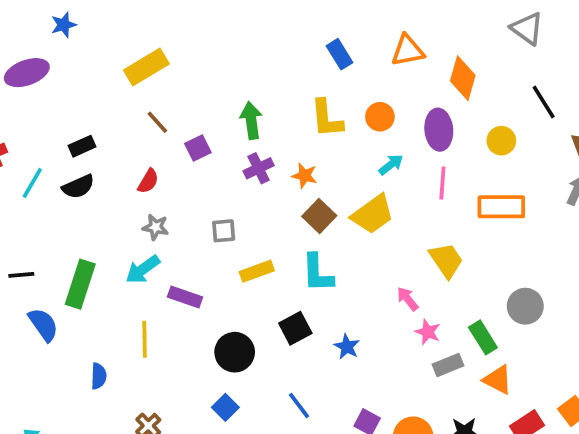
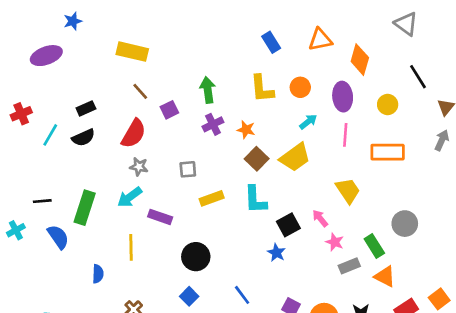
yellow rectangle: (146, 67) -> (132, 52), turned 44
red semicircle: (148, 181) -> (134, 134), size x1.6
black square: (295, 328) -> (288, 225), moved

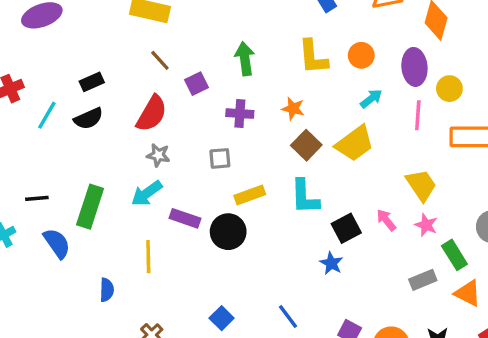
yellow circle: (388, 105) -> (449, 89), moved
purple cross: (213, 124) -> (240, 114), moved, turned 30
pink star: (335, 242) -> (426, 225), moved
black circle: (196, 257) -> (228, 232), moved

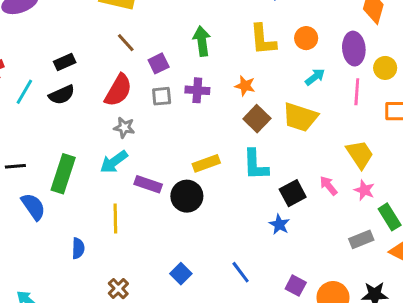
yellow trapezoid: (355, 143) -> (300, 117), turned 54
gray square: (220, 158) -> (162, 96), moved

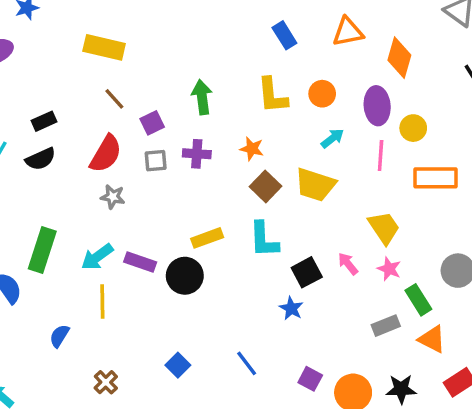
cyan arrow: (114, 162) -> (97, 257), moved
blue semicircle: (78, 248) -> (59, 336), turned -150

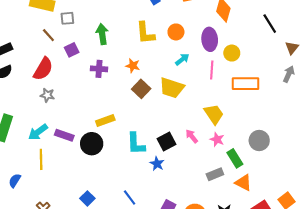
gray square: (156, 161) -> (67, 18), moved
cyan L-shape: (264, 240) -> (136, 144), moved

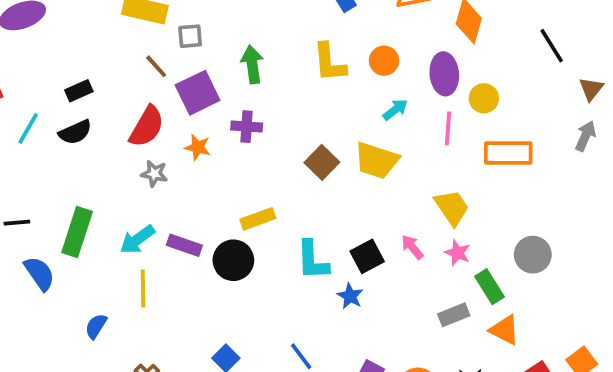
purple square: (72, 50) -> (198, 93), size x1.6
orange star: (133, 66) -> (198, 147), moved

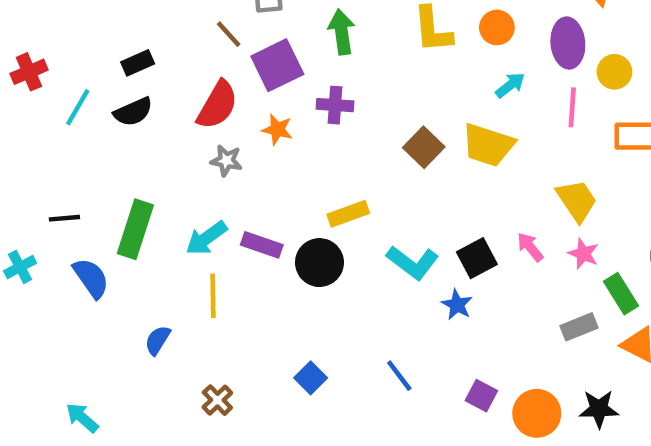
cyan L-shape: (312, 260) -> (413, 263), turned -51

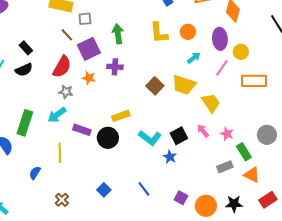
black rectangle: (138, 63) -> (26, 48), turned 72
pink line: (572, 107) -> (222, 68), turned 30
yellow trapezoid: (577, 200) -> (211, 103), moved
cyan arrow: (206, 238) -> (57, 115), moved

